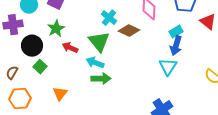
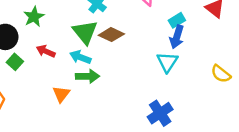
brown diamond: (129, 31) -> (111, 35), moved
red arrow: (70, 48) -> (46, 51), moved
orange triangle: (60, 94) -> (61, 94), moved

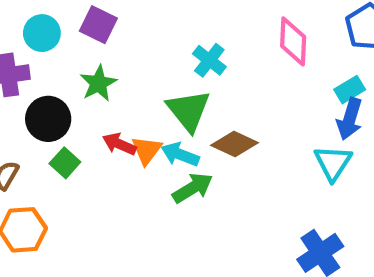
brown diamond: (111, 35) -> (234, 144), moved
green arrow: (87, 76) -> (193, 188), turned -30
orange triangle: (61, 94) -> (147, 150), moved

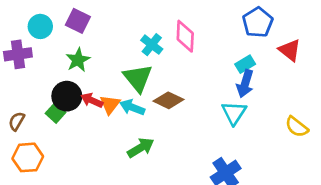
pink diamond: (293, 41) -> (185, 36), moved
black circle: (48, 119) -> (67, 96), moved
green arrow: (193, 188) -> (141, 148), moved

